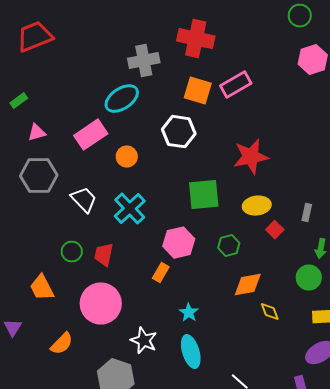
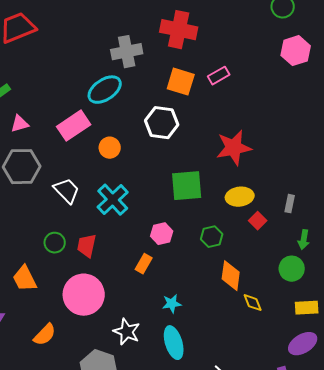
pink rectangle: (236, 85) -> (219, 76), size x0.7
pink hexagon: (179, 243) -> (162, 234), size x0.7
orange diamond: (248, 285) -> (231, 276), turned -72
cyan star: (189, 313) -> (172, 304), turned 30

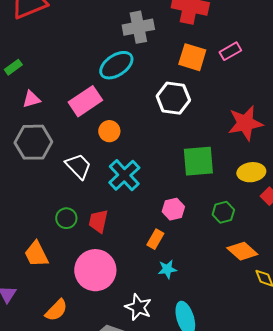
orange circle: (110, 148) -> (109, 131), moved
orange diamond: (231, 276) -> (242, 251), turned -56
cyan star: (172, 304) -> (167, 269), moved

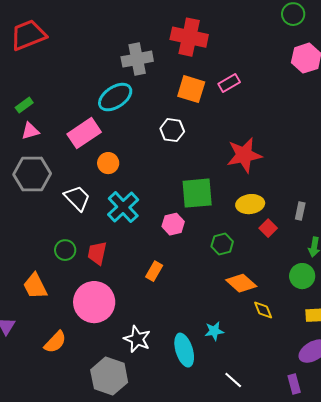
green rectangle: (13, 67) -> (24, 105), moved
white hexagon: (173, 98) -> (172, 130), size x0.7
pink hexagon: (173, 209) -> (173, 224), moved
cyan star: (167, 269) -> (214, 331), moved

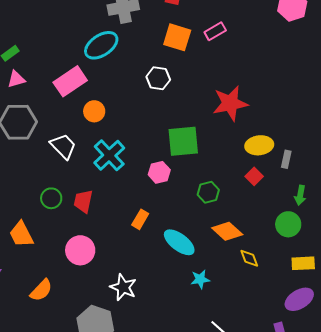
yellow ellipse: (250, 204) -> (259, 145), moved
pink circle: (94, 302) -> (80, 250), size x0.7
cyan ellipse: (184, 350) -> (179, 242), moved, turned -36

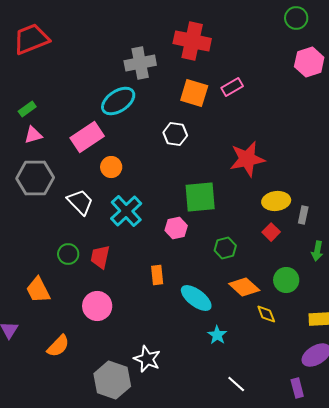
orange rectangle: (140, 219) -> (157, 275), turned -36
green circle: (288, 224) -> (286, 280), moved
cyan star: (200, 279) -> (217, 335), turned -30
white star: (123, 287) -> (147, 359), moved

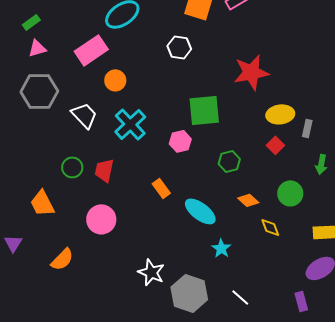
orange rectangle: (157, 275) -> (161, 188), turned -30
orange diamond: (244, 287) -> (248, 200), size x0.7
gray hexagon: (112, 380) -> (189, 293), moved

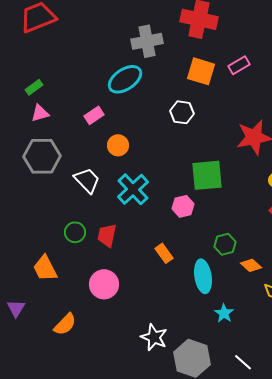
pink rectangle: (91, 50) -> (94, 115), size x0.6
green hexagon: (229, 161) -> (225, 244), moved
cyan ellipse: (200, 211) -> (203, 276), turned 44

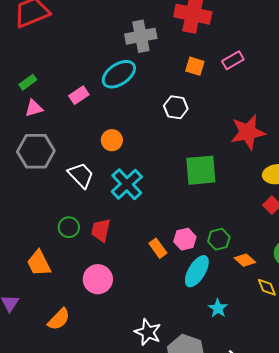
orange square: (201, 71) -> (195, 66), size x0.7
pink rectangle: (94, 115) -> (79, 95), moved
pink hexagon: (183, 206) -> (185, 239), moved
cyan ellipse: (203, 276) -> (197, 271), turned 40

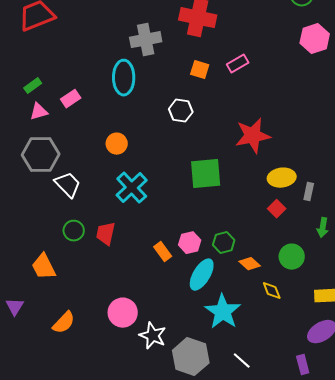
cyan ellipse: (119, 74) -> (124, 78), turned -56
pink rectangle: (79, 95) -> (71, 99), moved
white trapezoid: (81, 175) -> (68, 185), moved
pink circle: (98, 279) -> (123, 313), moved
cyan star: (218, 308) -> (223, 312), size x1.8

